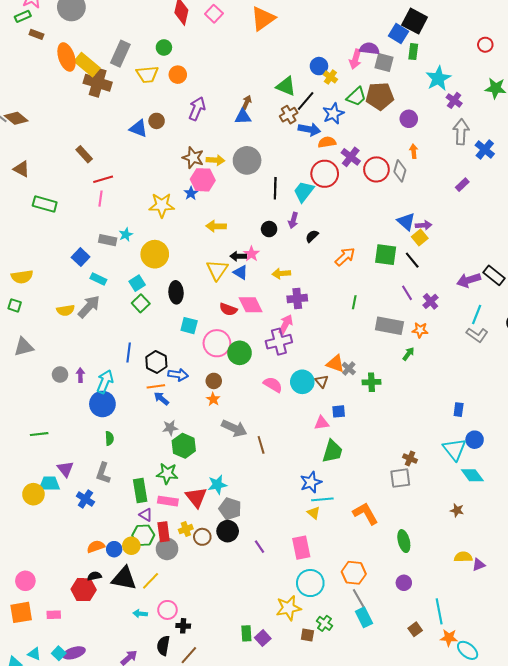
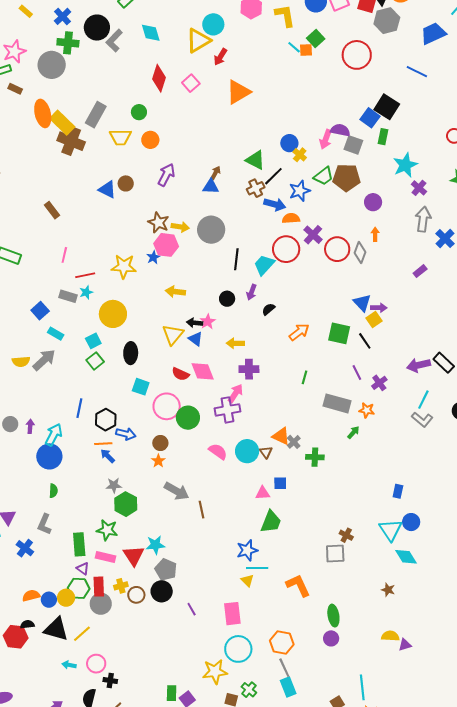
red line: (103, 179) -> (85, 275), moved
purple circle: (404, 583) -> (331, 638), moved

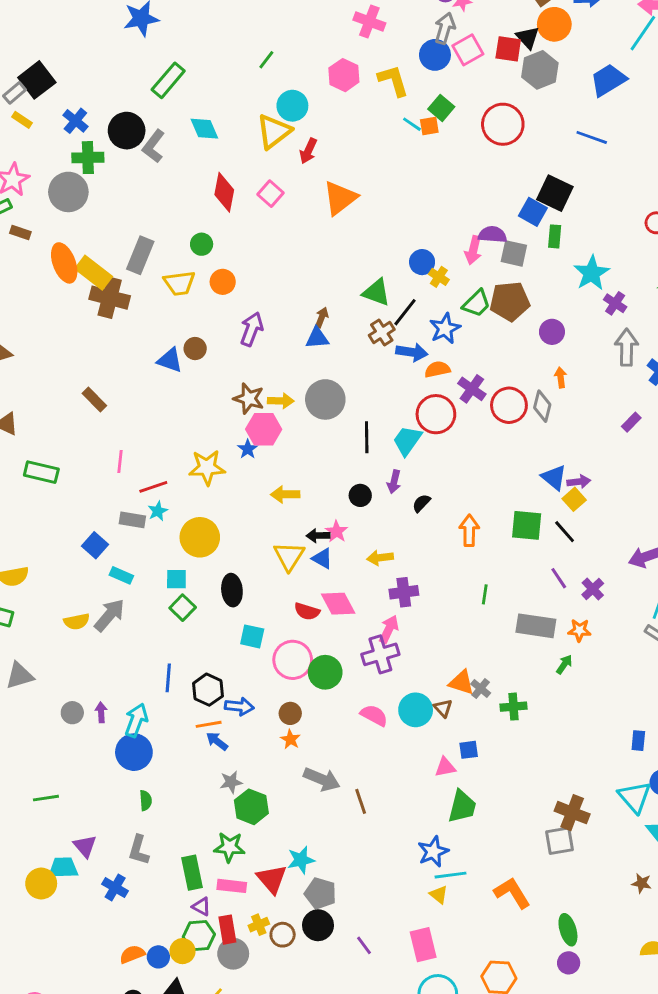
orange arrow: (299, 332) -> (469, 530), turned -45
cyan square: (93, 341) -> (176, 579), turned 35
brown cross: (346, 535) -> (572, 813), size x1.6

